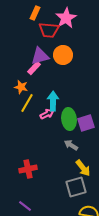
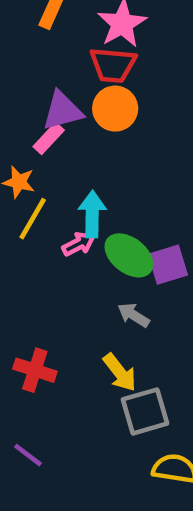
red trapezoid: (49, 30) -> (113, 65), moved
green ellipse: (69, 119) -> (129, 255), turned -45
yellow arrow: (83, 168) -> (120, 372), moved
red cross: (28, 169) -> (35, 370), turned 30

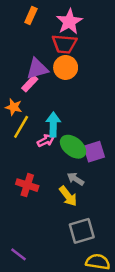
red cross: (35, 370) -> (27, 185), moved
yellow arrow: (120, 372) -> (68, 196), moved

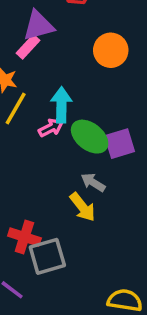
orange circle: (66, 67) -> (111, 50), moved
red cross: (27, 185) -> (24, 237), moved
gray square: (82, 231) -> (47, 256), moved

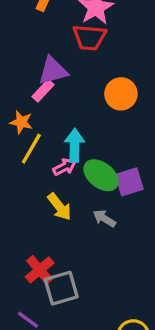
yellow arrow: (83, 207) -> (60, 207), moved
red cross: (24, 237) -> (40, 270), turned 32

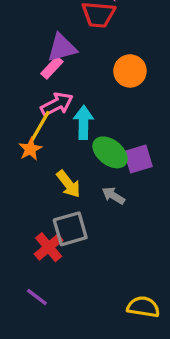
orange star: (21, 122) -> (30, 149), moved, turned 30
pink arrow: (64, 167) -> (57, 104), moved, size x1.4
gray square: (61, 288) -> (70, 229), moved

